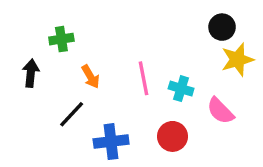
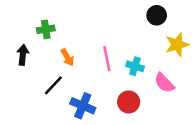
black circle: (222, 27) -> (157, 15), moved
blue cross: (111, 142) -> (83, 106), turned 30

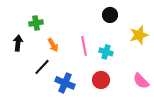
black circle: (157, 15) -> (110, 15), moved
pink semicircle: (164, 83) -> (141, 81), moved

